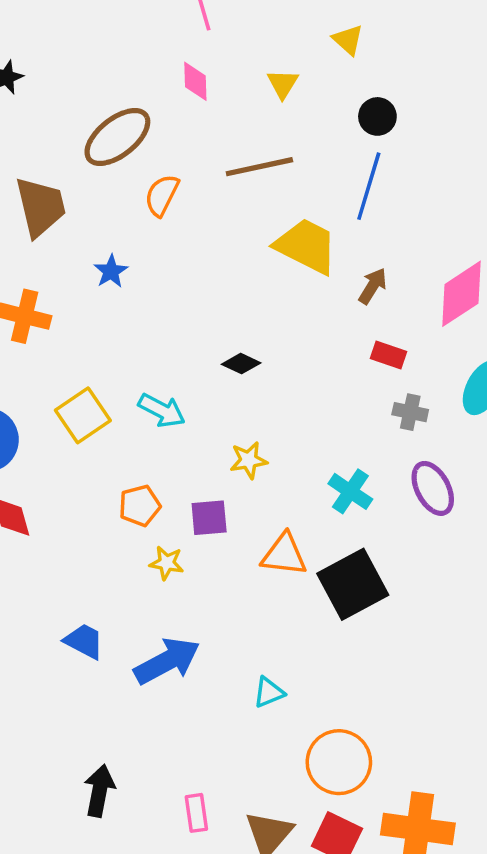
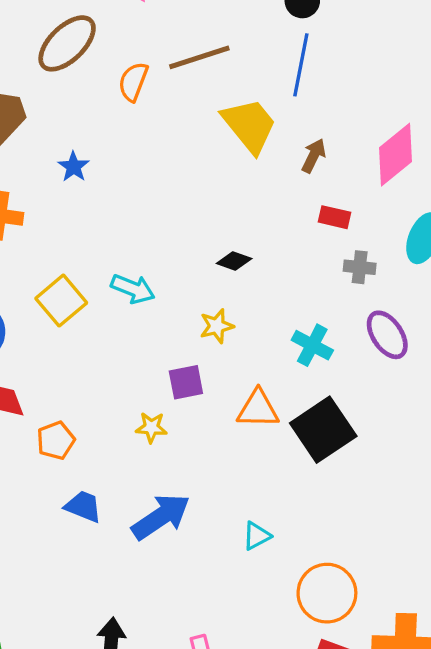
orange semicircle: (162, 195) -> (133, 82), moved
yellow trapezoid: (306, 246) -> (249, 125), turned 30
black diamond: (241, 364) -> (234, 261), moved
orange pentagon: (140, 506) -> (56, 440), moved

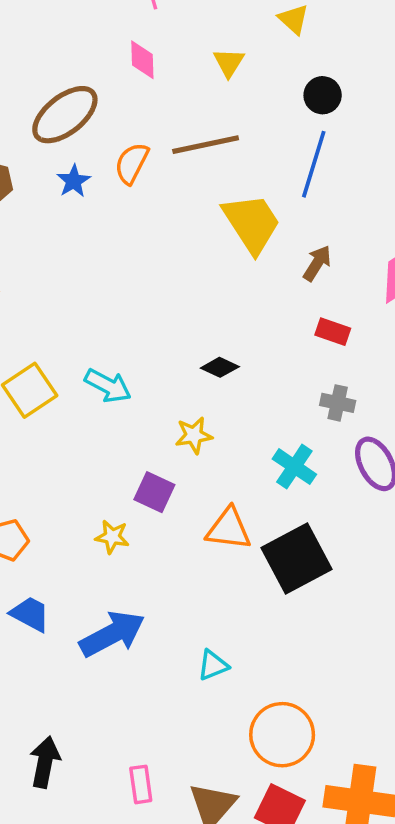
blue star: (74, 167) -> (74, 181), moved
gray cross: (360, 267) -> (338, 403), moved
purple square: (186, 382) -> (154, 492), turned 30

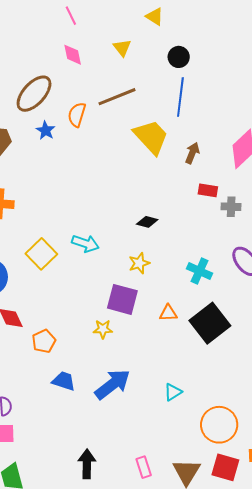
gray cross: (338, 403) -> (231, 207), moved
purple square: (154, 492) -> (122, 299), size x1.4
orange triangle: (229, 529) -> (168, 313), size x0.7

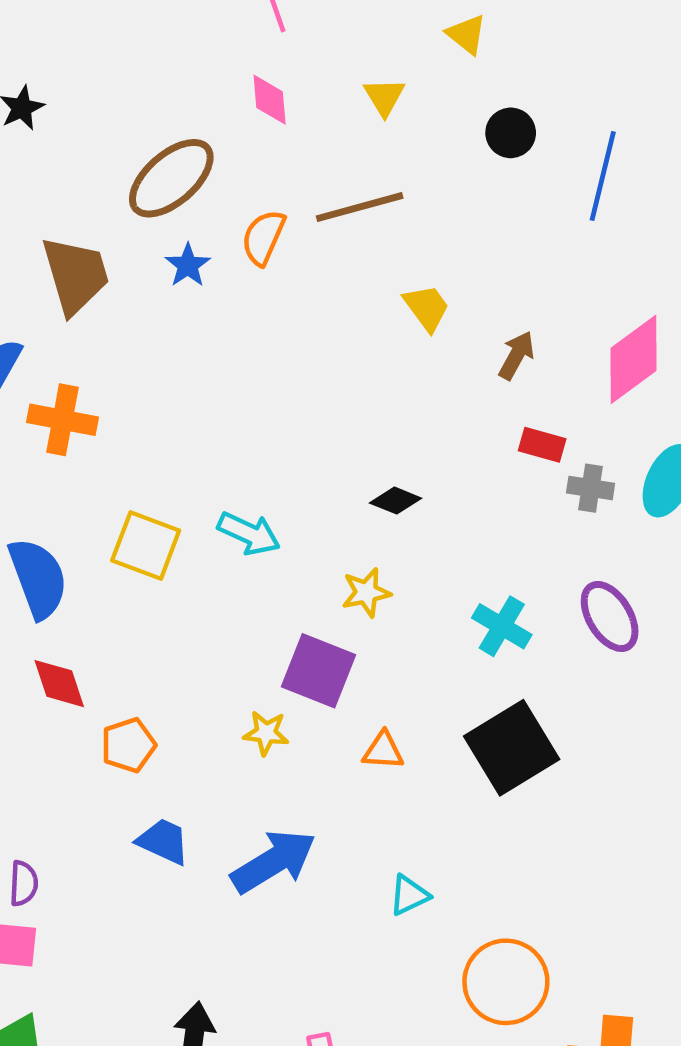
blue line: (180, 97) -> (603, 176), moved
yellow trapezoid: (151, 137) -> (427, 308), size x0.6
yellow square: (41, 254) -> (146, 545), turned -32
orange triangle: (168, 313) -> (383, 751), moved

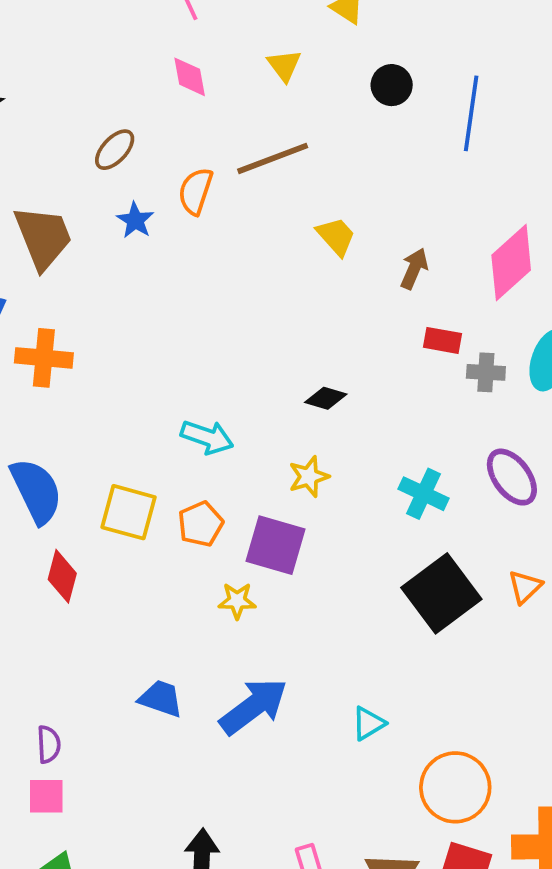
brown ellipse: (171, 178) -> (115, 150), size x0.6
yellow square: (146, 545) -> (128, 512), moved
red diamond: (59, 684) -> (62, 576), turned 39
orange pentagon: (128, 745) -> (201, 524), moved
orange triangle: (383, 751) -> (525, 587), moved, turned -42

